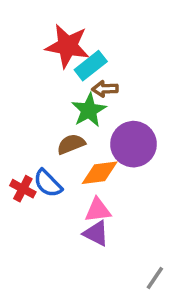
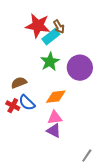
brown arrow: (105, 89) -> (59, 27), moved, turned -120
brown semicircle: (71, 144) -> (19, 83), moved
purple circle: (134, 144) -> (80, 68), moved

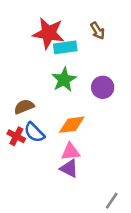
brown arrow: (59, 27) -> (97, 31), moved
cyan rectangle: (51, 37) -> (65, 47), turned 30
purple circle: (80, 68) -> (103, 87), size x0.7

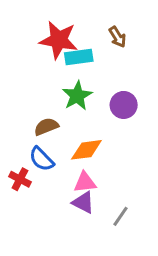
brown semicircle: (24, 107) -> (46, 127), moved
red cross: (16, 136) -> (20, 179), moved
gray line: (112, 201) -> (120, 216), moved

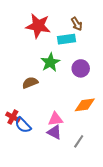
cyan rectangle: (79, 57) -> (67, 39), moved
orange diamond: (86, 150) -> (85, 105), moved
blue semicircle: (42, 159) -> (23, 125), moved

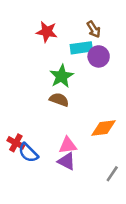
red star: (38, 26) -> (47, 32), size x0.7
purple circle: (81, 68) -> (99, 56), moved
brown semicircle: (30, 83) -> (59, 100), moved, turned 42
gray line: (79, 141) -> (112, 174), moved

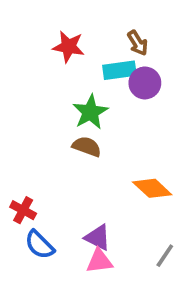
orange diamond: (104, 128) -> (152, 188), turned 50
pink triangle: (68, 145) -> (99, 261), moved
blue semicircle: (28, 153) -> (39, 245), moved

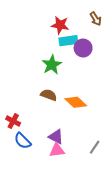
brown arrow: (138, 43) -> (96, 19), moved
red star: (69, 47) -> (60, 25), moved
brown semicircle: (87, 147) -> (49, 95), moved
orange diamond: (152, 188) -> (76, 102), moved

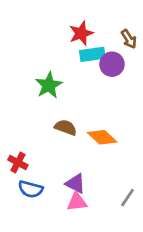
brown arrow: (96, 19) -> (129, 39), moved
red star: (60, 25) -> (81, 33), turned -30
green star: (52, 65) -> (49, 85), moved
blue semicircle: (23, 141) -> (31, 189), turned -30

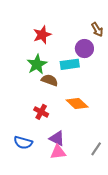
red star: (81, 33) -> (42, 35), moved
cyan rectangle: (92, 54) -> (70, 64), moved
brown semicircle: (66, 127) -> (50, 80), moved
red cross: (18, 162) -> (41, 112), moved

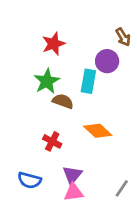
cyan rectangle: (70, 64) -> (88, 81), turned -72
purple triangle: (57, 138) -> (72, 175), turned 42

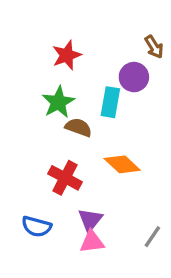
red cross: (52, 141) -> (65, 178), size x1.4

